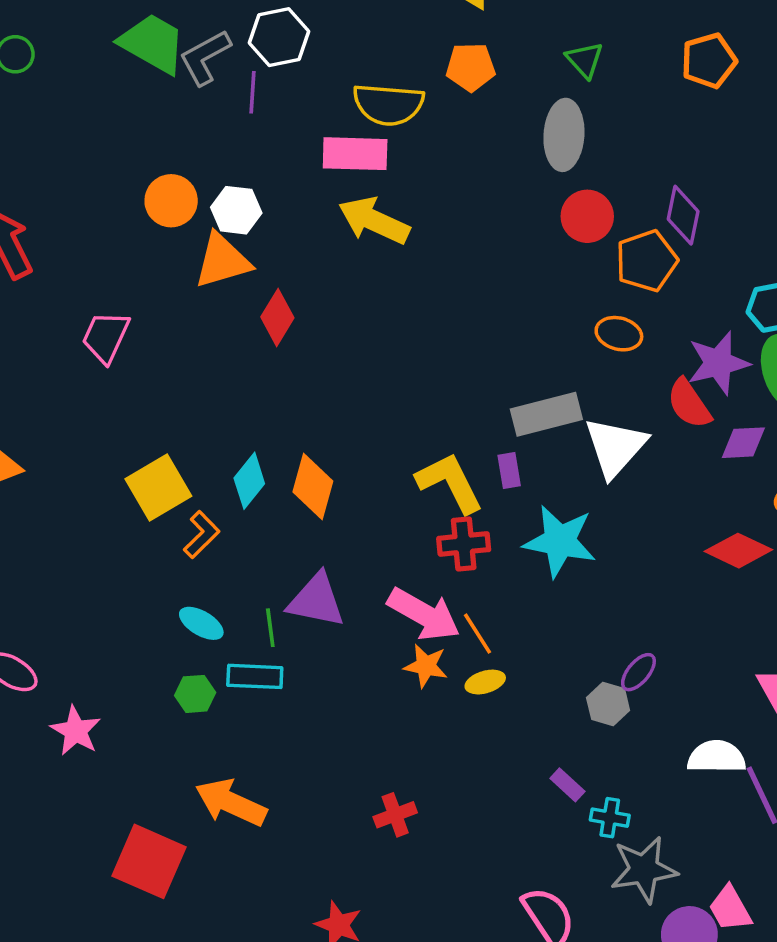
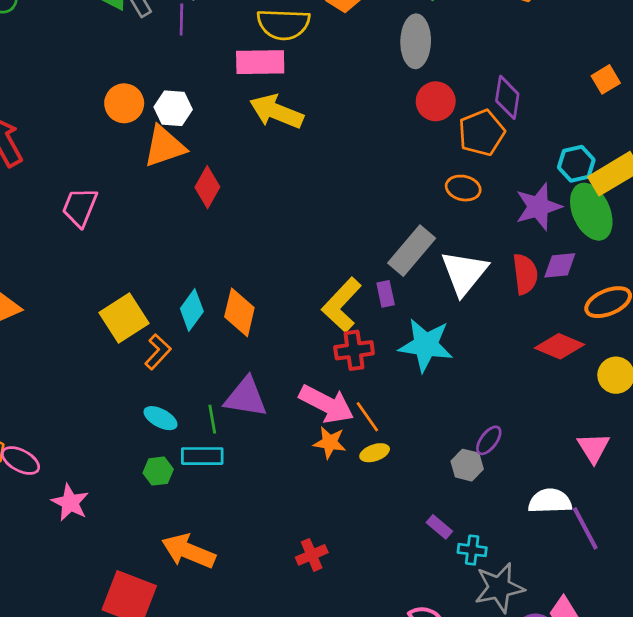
red semicircle: (689, 404) -> (525, 274), moved, turned -150
gray rectangle: (546, 414) -> (412, 251), turned -33
yellow L-shape: (450, 483) -> (342, 305), turned -108

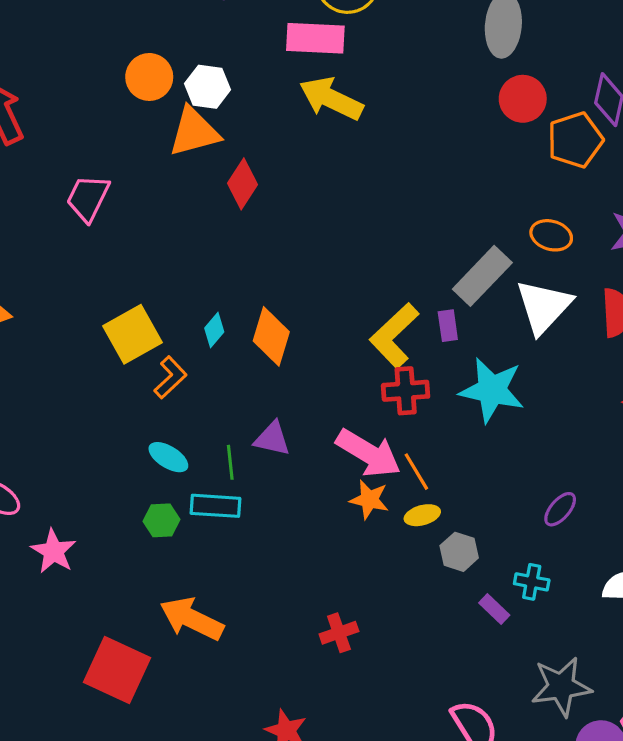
orange ellipse: (463, 188) -> (551, 235), moved
cyan diamond: (192, 310) -> (214, 330), size x0.7
purple triangle: (246, 397) -> (272, 439), size x0.7
gray hexagon: (467, 465) -> (459, 552), moved
cyan cross: (472, 550) -> (532, 582), moved

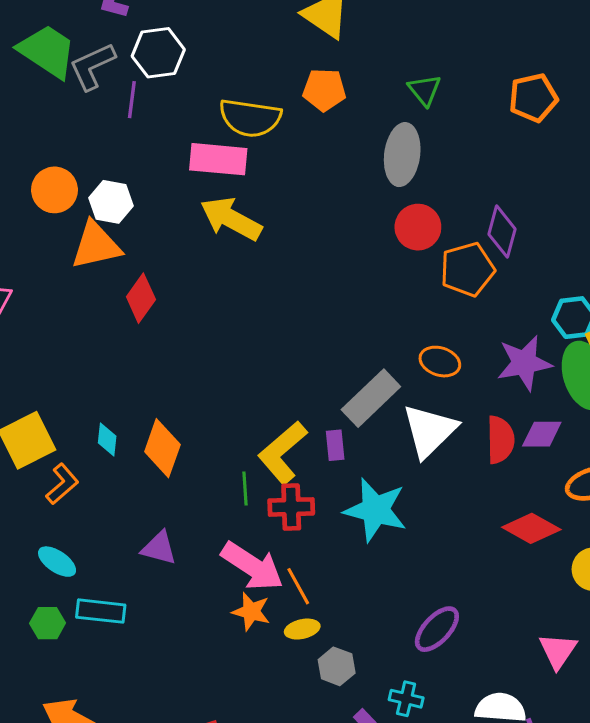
cyan diamond: (214, 330) -> (107, 440), turned -36
green line: (230, 462) -> (245, 489), moved
purple ellipse: (560, 509) -> (437, 629), size x1.4

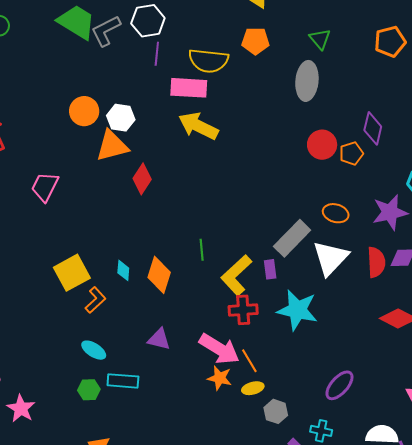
purple line: (132, 100) -> (157, 54), moved
red circle: (418, 227) -> (322, 145), moved
orange pentagon: (467, 269) -> (351, 153), size x0.7
green line: (245, 489) -> (202, 250), moved

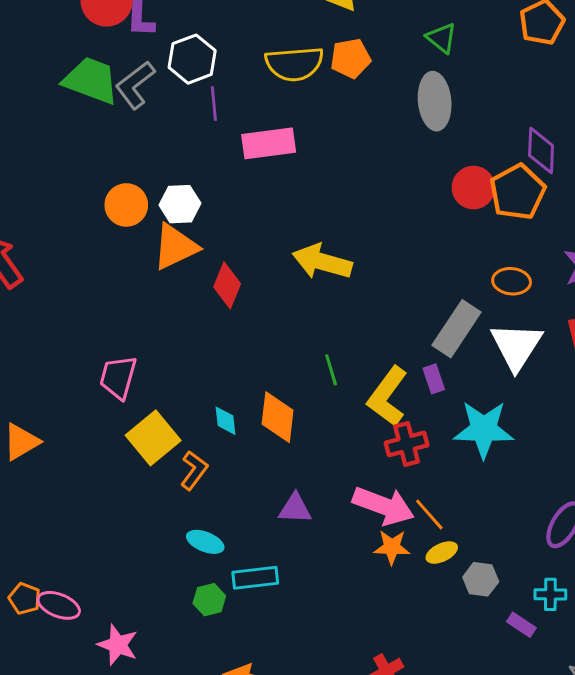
yellow semicircle: (208, 61) -> (294, 64), moved
yellow arrow: (198, 126) -> (322, 262), moved
orange pentagon: (351, 153) -> (517, 192), size x1.6
pink trapezoid: (45, 187) -> (118, 377), moved

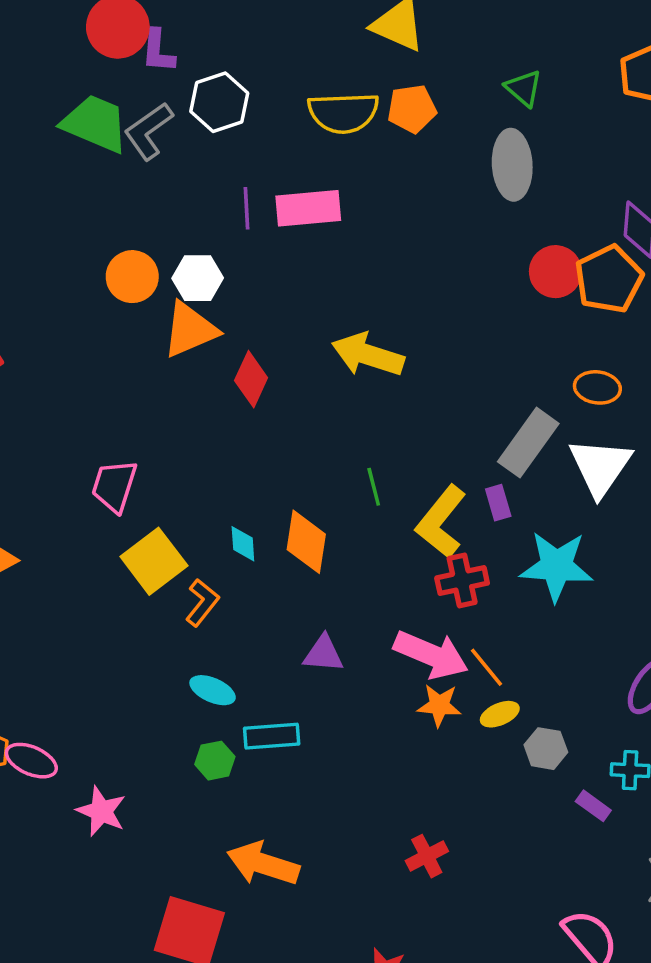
purple line: (214, 103) -> (247, 208), moved

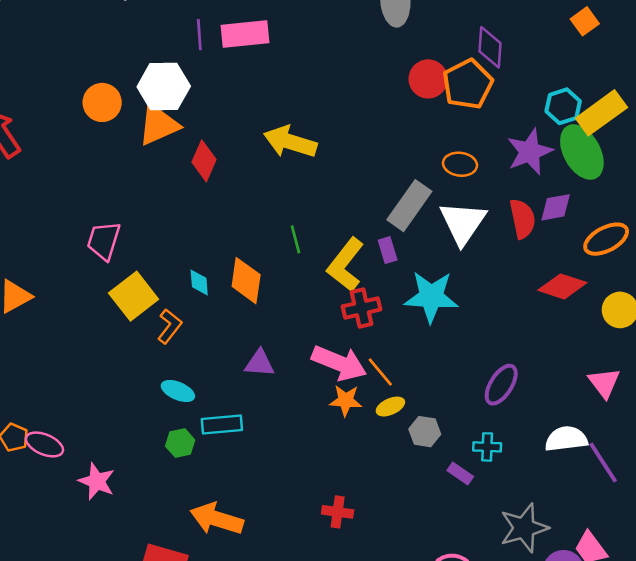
orange circle: (132, 277) -> (102, 102), moved
white hexagon: (198, 278) -> (164, 87), size x1.4
red cross: (427, 856) -> (338, 512), turned 36

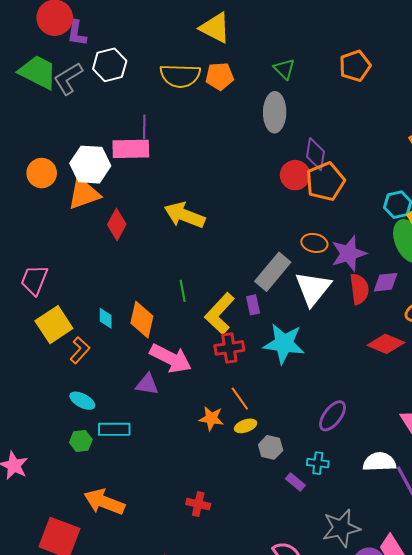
pink rectangle: (245, 34) -> (131, 149), moved
purple line: (199, 35) -> (144, 127), moved
purple diamond: (490, 47) -> (316, 154), moved
purple star: (530, 152) -> (349, 253), moved
pink arrow: (339, 363) -> (171, 358), moved

